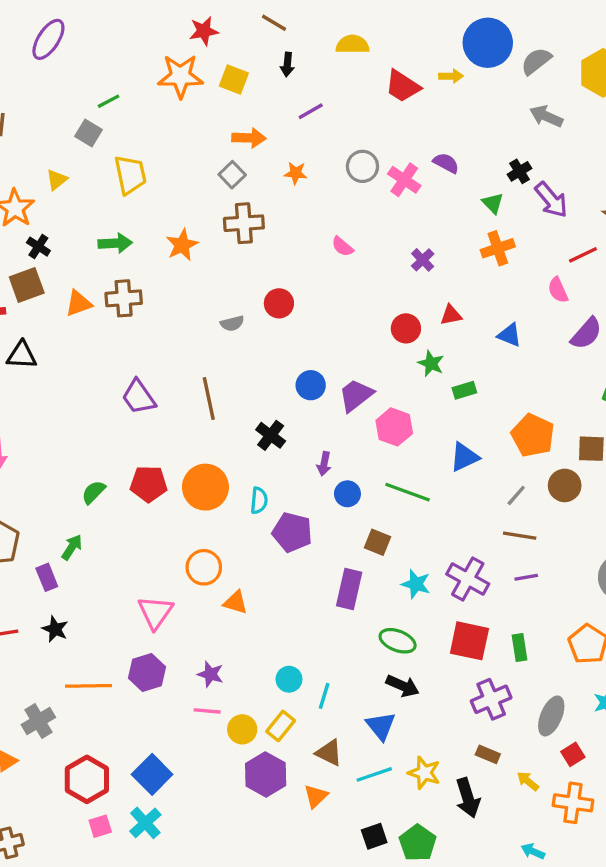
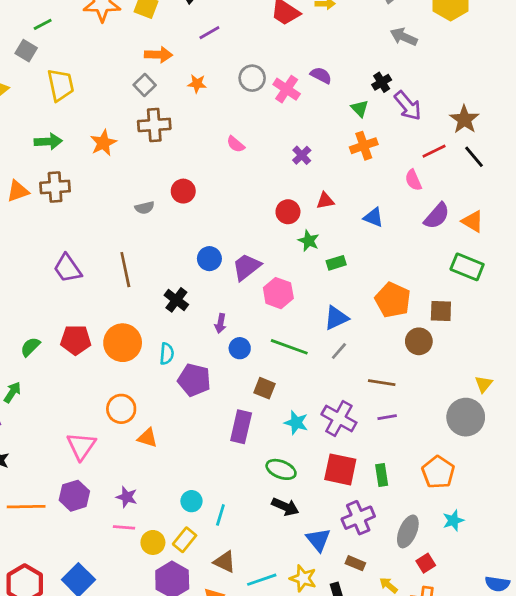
gray line: (516, 495) -> (339, 351), moved
blue triangle: (381, 726) -> (318, 540), moved

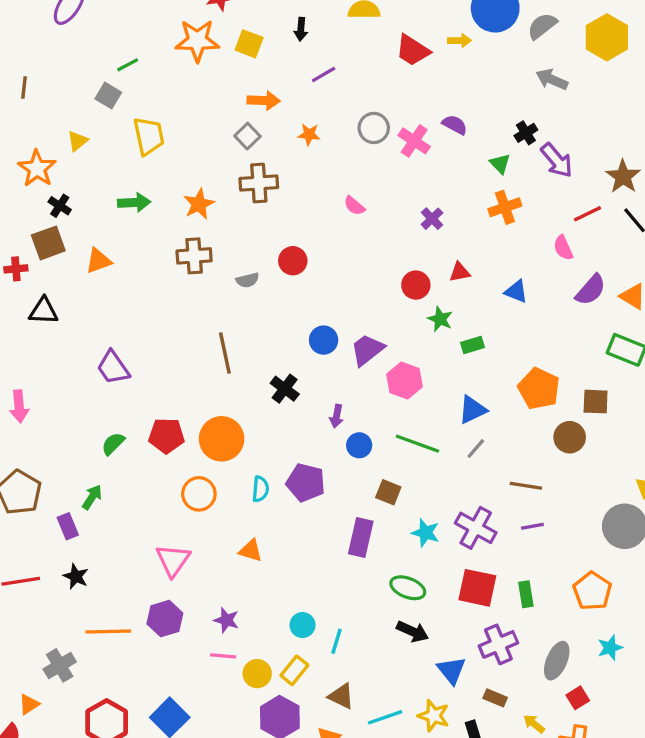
brown cross: (55, 187) -> (194, 256), moved
purple trapezoid: (67, 268) -> (113, 368), moved
cyan semicircle: (167, 354) -> (260, 489), moved
orange circle: (121, 409) -> (199, 494), moved

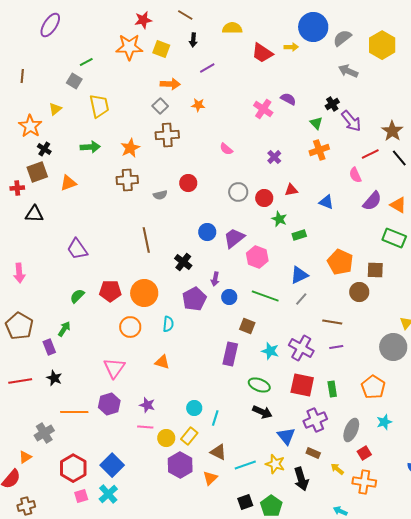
gray circle: (374, 128) -> (238, 192), moved
purple pentagon: (306, 483) -> (194, 299), moved, turned 30

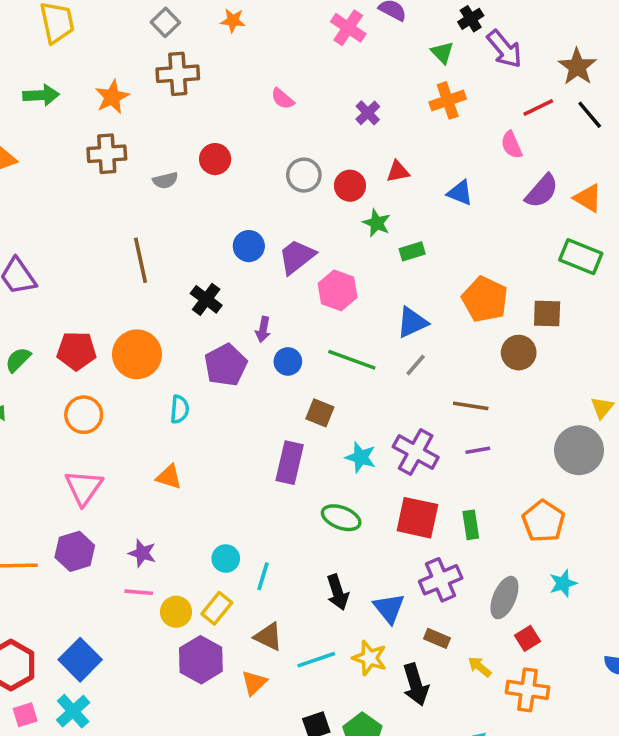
orange circle: (130, 327) -> (84, 415), moved
black arrow: (262, 412) -> (338, 592), moved, turned 48

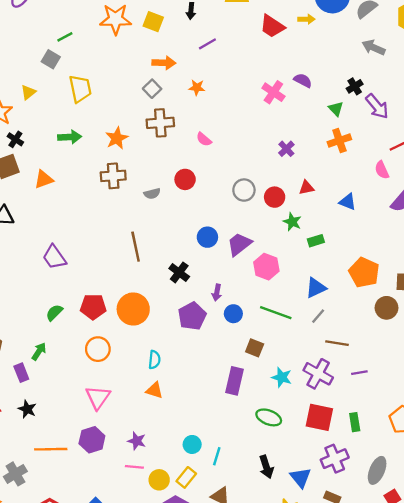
pink semicircle: (283, 99) -> (204, 139), moved
brown line: (471, 406) -> (337, 343), moved
cyan semicircle: (180, 409) -> (154, 360), moved

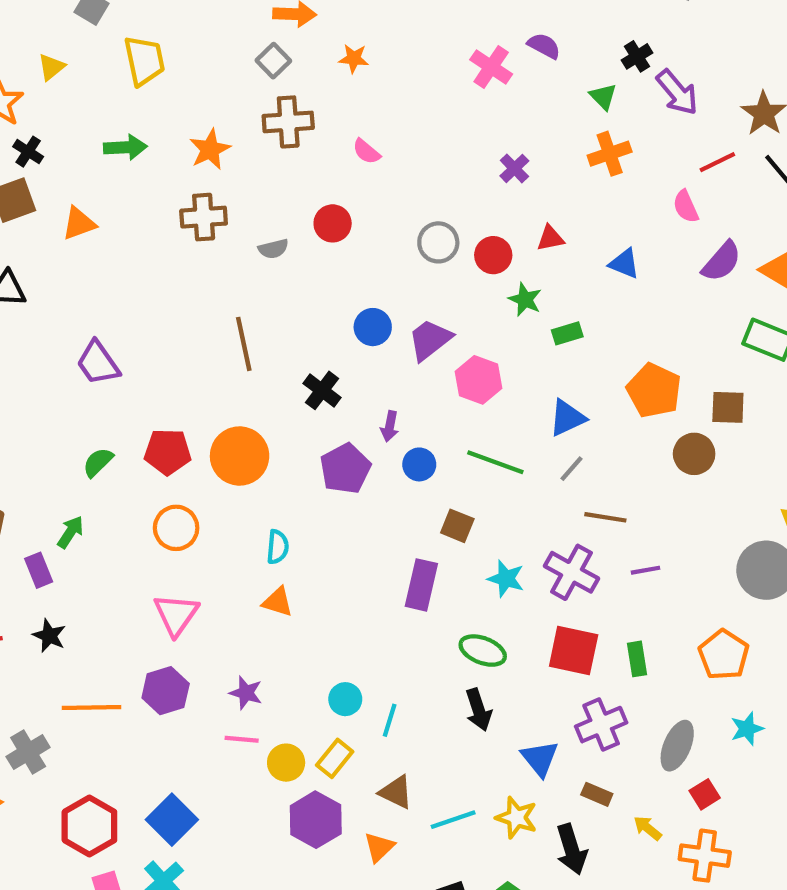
black arrow: (266, 467) -> (478, 710), moved

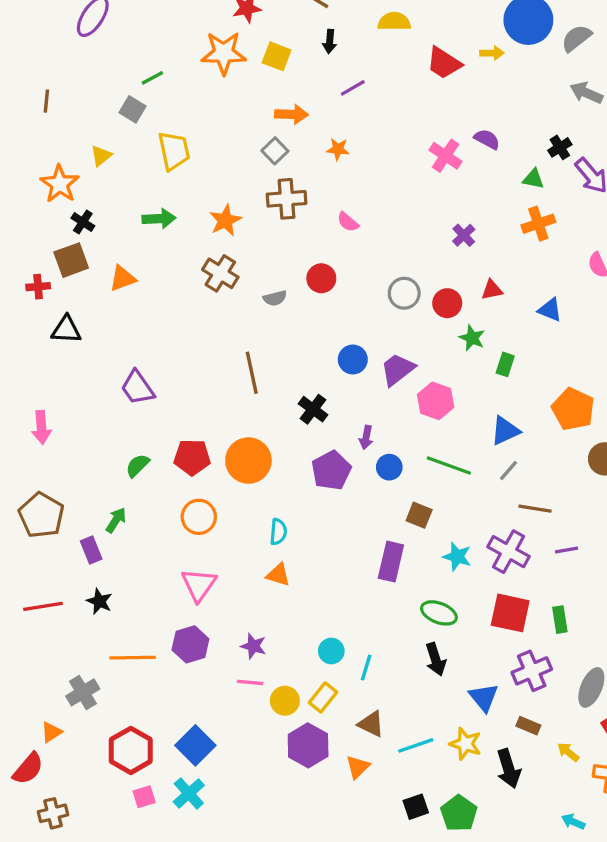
green triangle: (603, 97) -> (533, 179), turned -35
brown cross: (204, 217) -> (220, 273), turned 36
green rectangle: (567, 333) -> (505, 364), turned -55

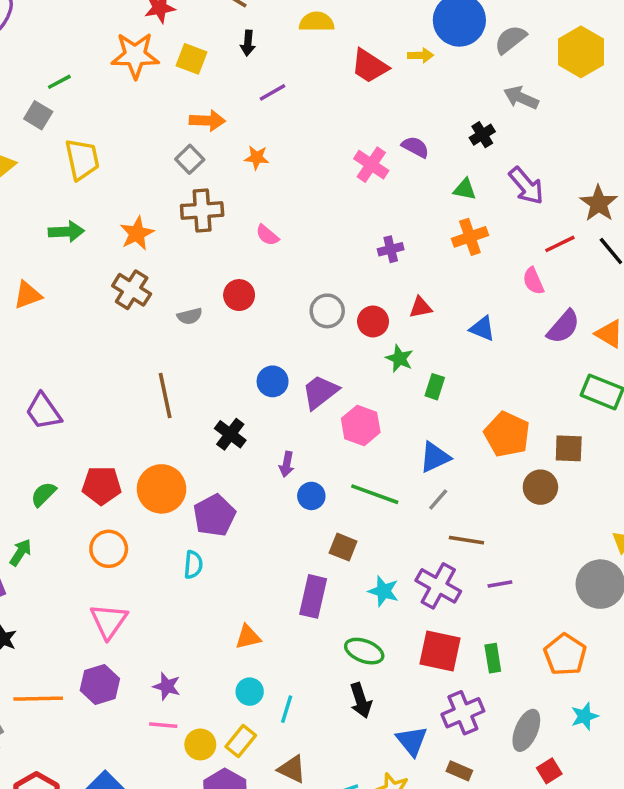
black cross: (560, 147) -> (482, 135), moved
purple cross: (464, 235) -> (391, 249), turned 30
purple pentagon: (331, 470) -> (214, 515), moved
orange triangle: (278, 575) -> (248, 637), moved, turned -30

